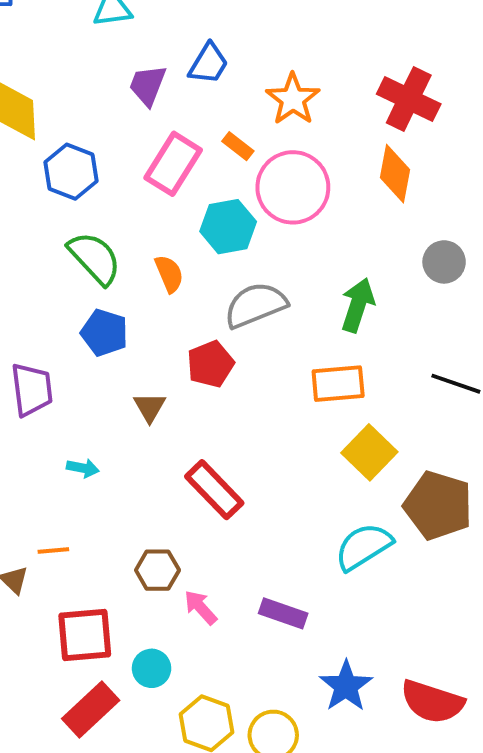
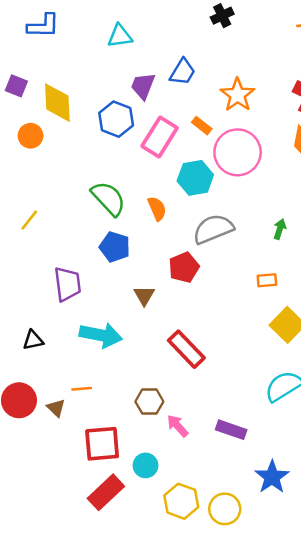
blue hexagon: (71, 172) -> (116, 119), moved
green arrow: (358, 305) -> (280, 229), size x0.6
orange rectangle: (338, 384) -> (267, 280), size x0.6
cyan arrow: (83, 468) -> (101, 335), size x2.0

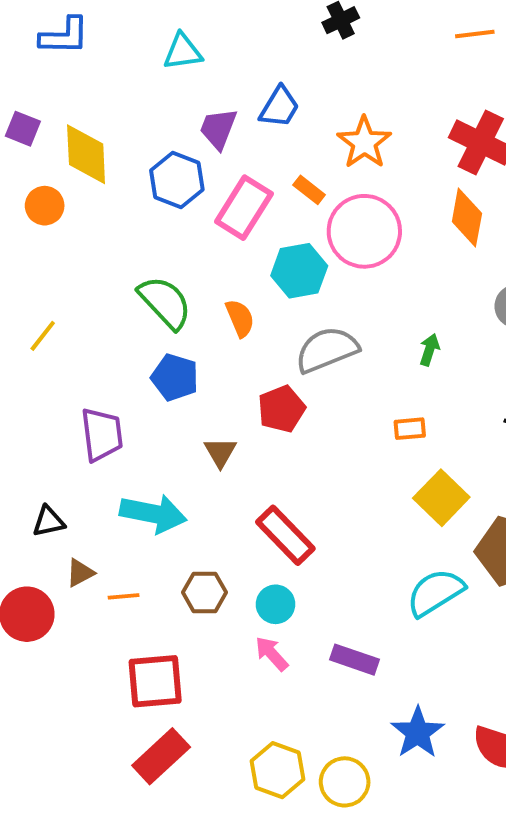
brown hexagon: (149, 402) -> (204, 592), moved
brown triangle: (56, 408) -> (80, 573), moved, turned 48
cyan circle: (146, 465) -> (276, 604), moved

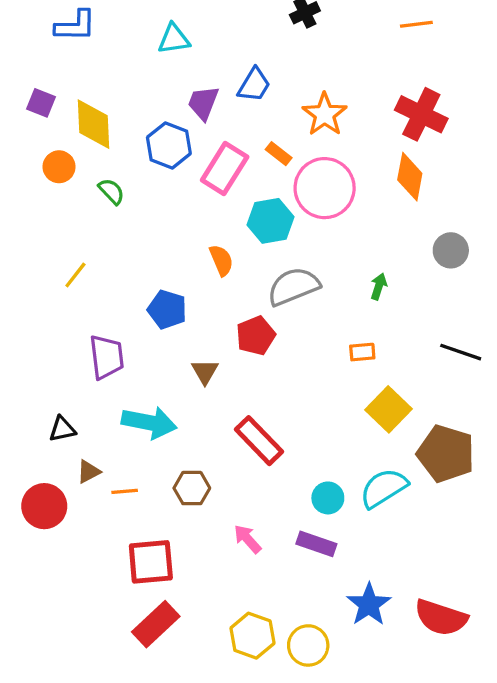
green semicircle: (165, 302) -> (111, 191), moved, size x0.6
yellow line: (43, 336) -> (75, 275), moved
cyan circle: (276, 604) -> (328, 498), moved

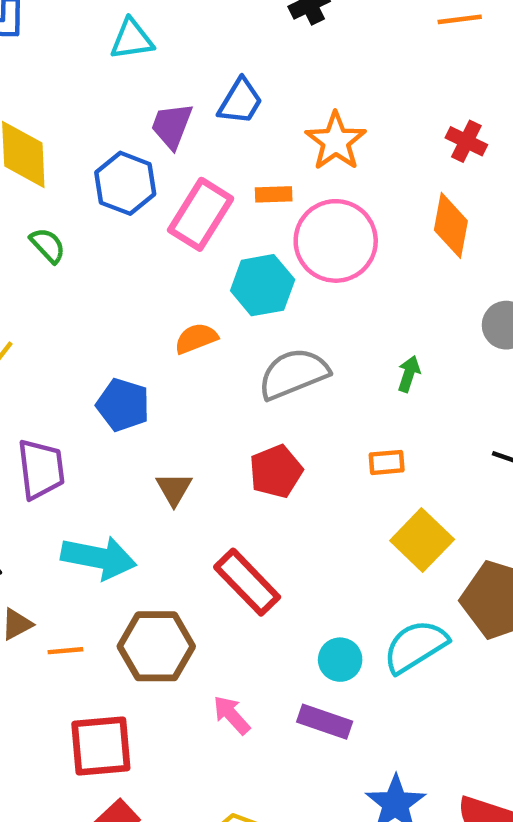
red cross: (421, 114) -> (466, 141), size x0.6
orange rectangle: (279, 154) -> (274, 194), turned -40
orange semicircle: (221, 260) -> (196, 338), turned -88
red pentagon: (256, 336) -> (276, 471), moved
brown hexagon: (192, 488) -> (156, 646), size x1.5

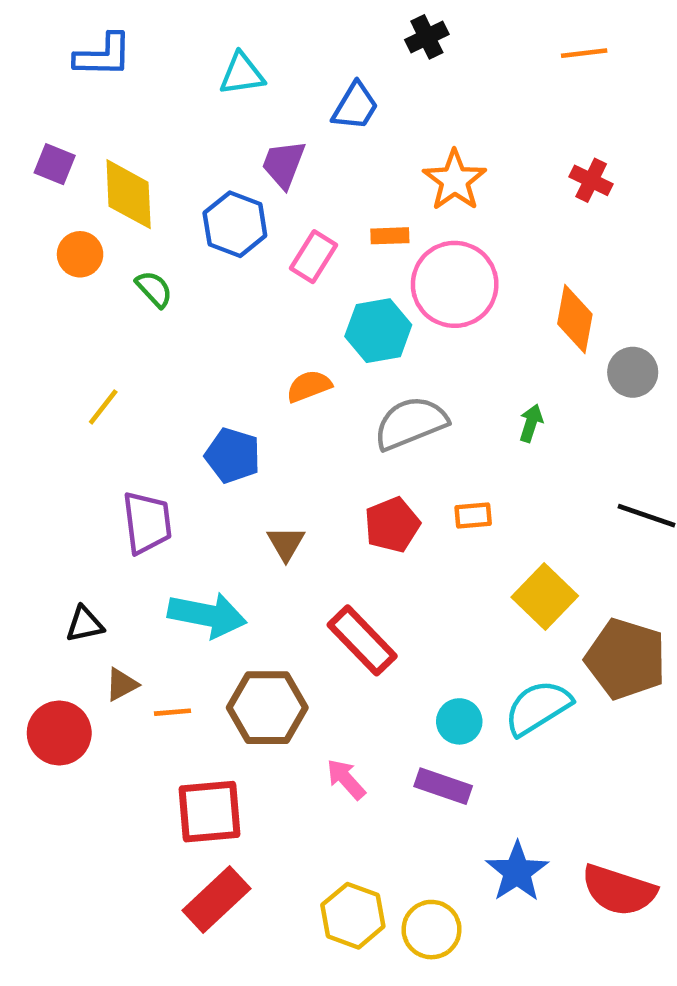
blue trapezoid: (240, 101) -> (355, 106), moved
pink rectangle: (201, 214) -> (314, 257), size x0.7
orange diamond: (451, 225) -> (575, 319), moved
orange rectangle: (387, 462) -> (473, 516), moved

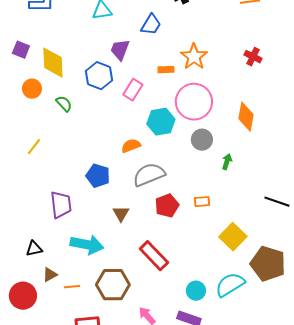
orange rectangle: (390, 236) -> (166, 70), moved
gray circle: (633, 372) -> (202, 140), moved
yellow line: (103, 407) -> (34, 147), moved
gray semicircle: (411, 423) -> (149, 175), moved

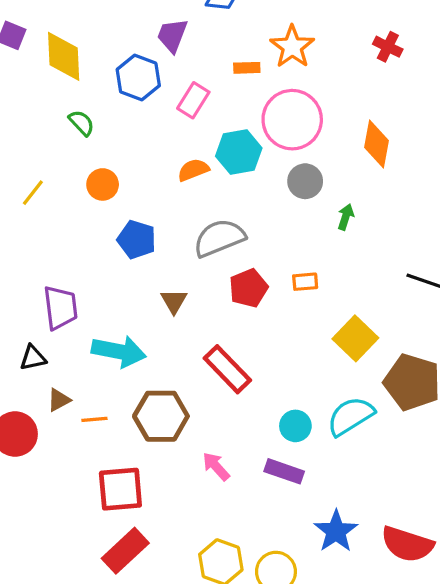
orange circle: (32, 89) -> (103, 184), moved
orange semicircle: (131, 146) -> (193, 170), moved
purple trapezoid: (61, 205) -> (60, 308), moved

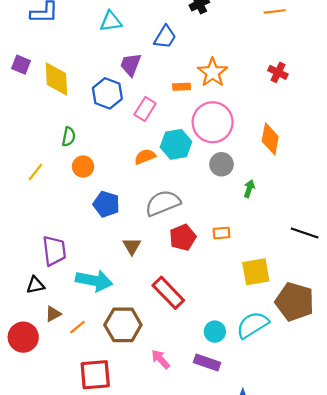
green semicircle: (82, 123) -> (69, 137), moved, turned 54
yellow square: (355, 338) -> (256, 272), turned 36
orange line: (94, 419) -> (77, 327), turned -35

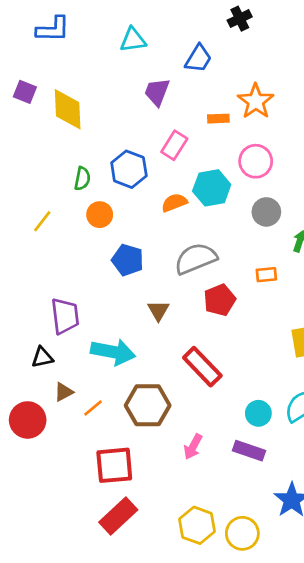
blue hexagon: (107, 93) -> (129, 169), moved
pink circle: (213, 122) -> (256, 161), size x0.7
orange rectangle: (221, 233) -> (266, 275), moved
pink arrow: (161, 359) -> (193, 447), turned -110

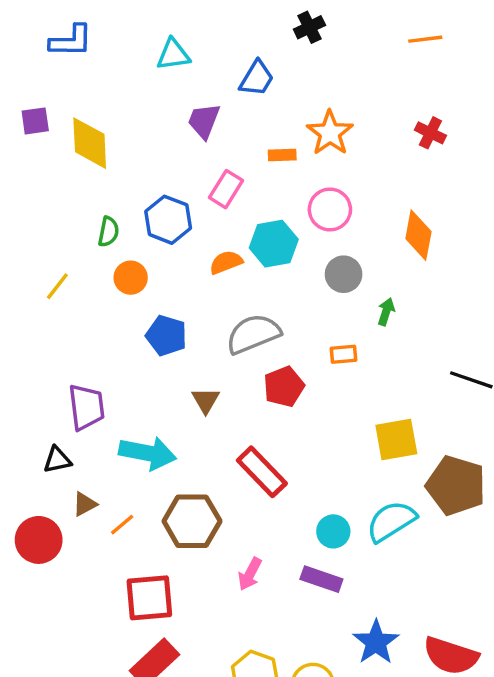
purple square: (25, 92) -> (35, 121), turned -30

